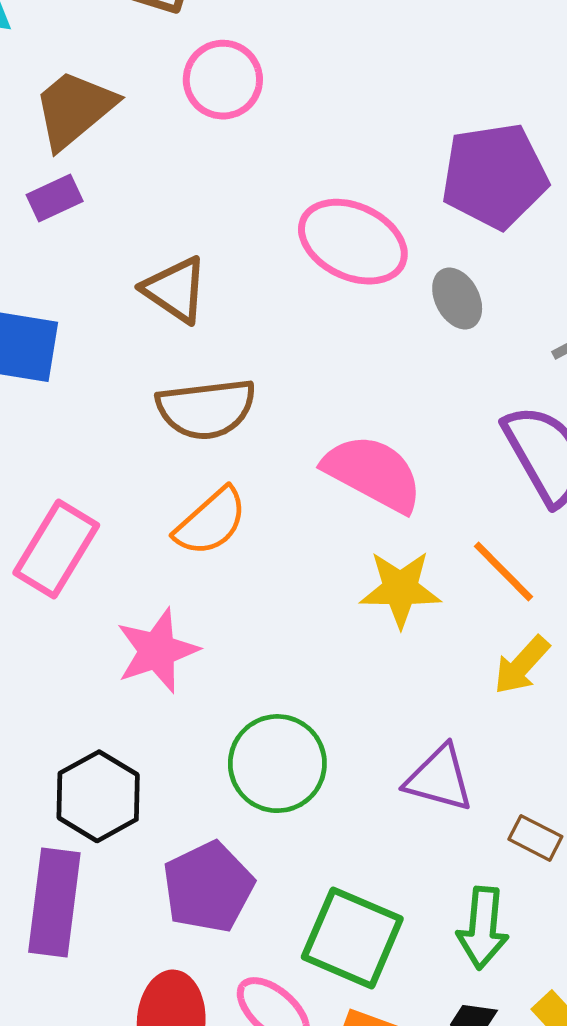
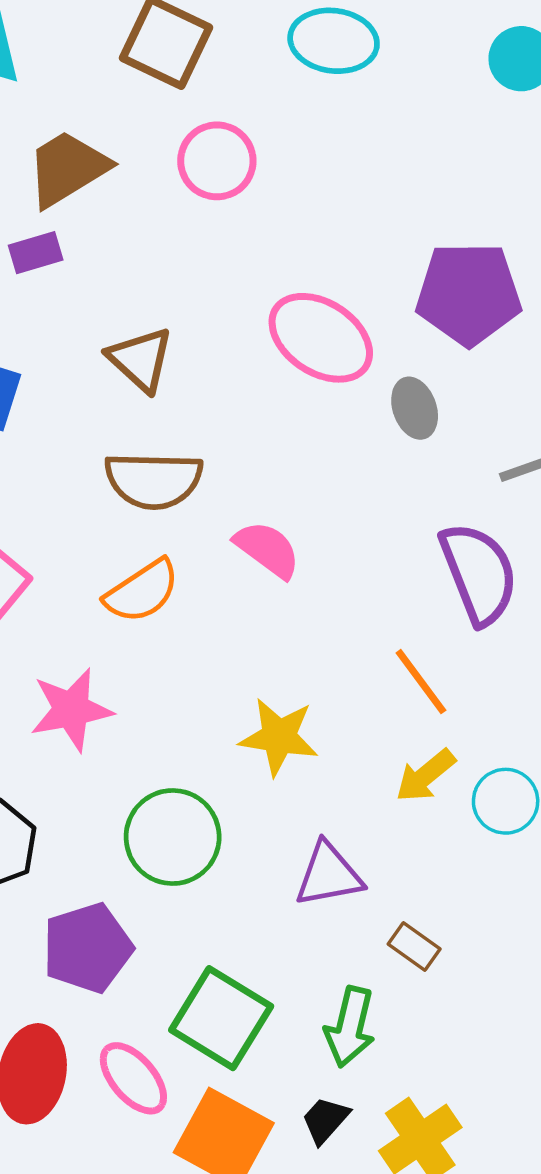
pink semicircle: (373, 473) -> (267, 549), moved, size x0.7
yellow star: (400, 589) -> (279, 737), moved
purple triangle: (439, 778) -> (329, 875), turned -34

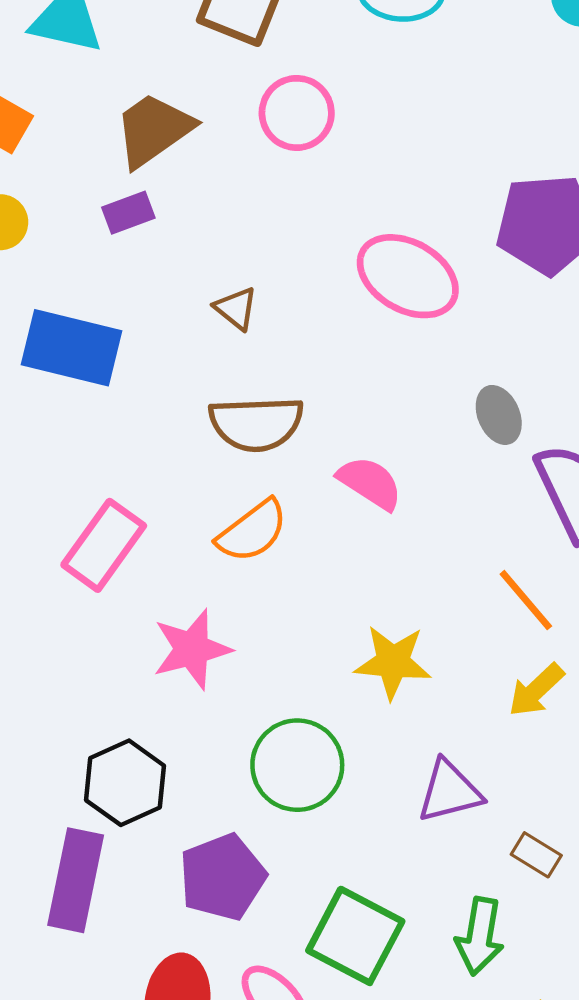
brown triangle: (140, 359) -> (236, 308), size x0.7
gray ellipse: (415, 408) -> (499, 415), moved

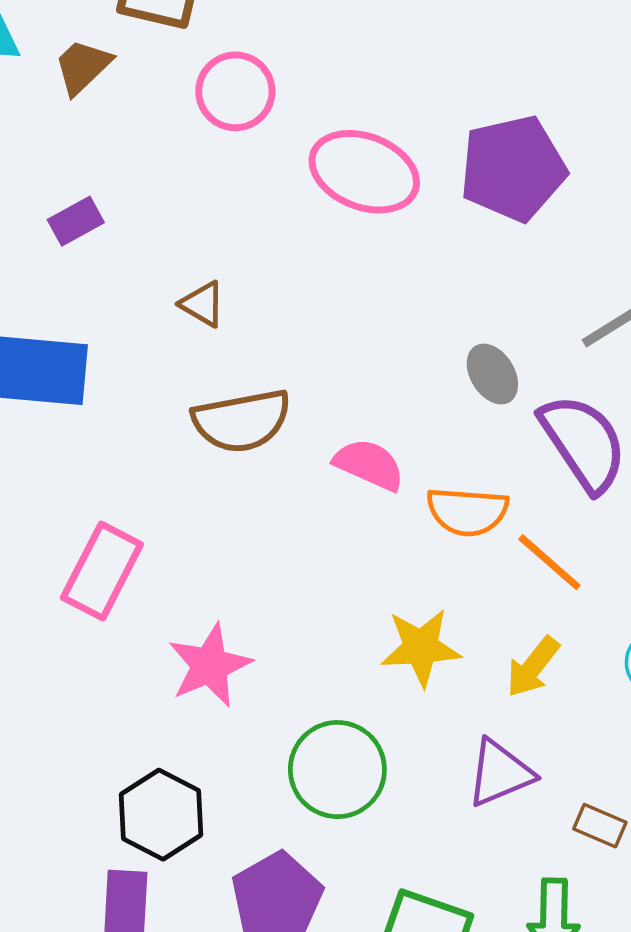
brown trapezoid: (154, 130) -> (83, 67), moved, size x0.7
pink ellipse: (408, 276) -> (364, 172), moved
orange semicircle: (252, 531) -> (467, 511), moved, turned 50
yellow arrow: (536, 690) -> (533, 667), moved

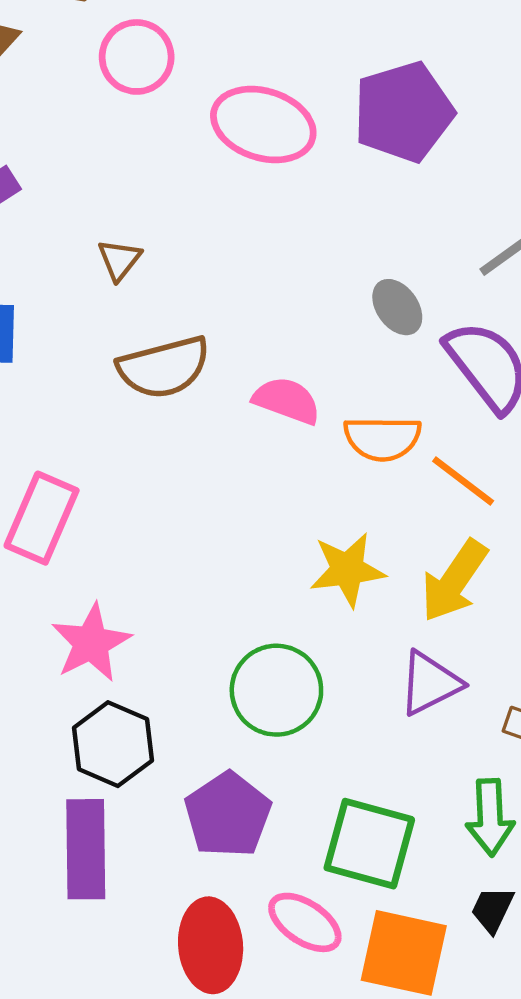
brown triangle: (203, 304) -> (119, 260), turned 42
pink star: (210, 665) -> (91, 643), moved
yellow arrow: (533, 667) -> (454, 581), size x1.4

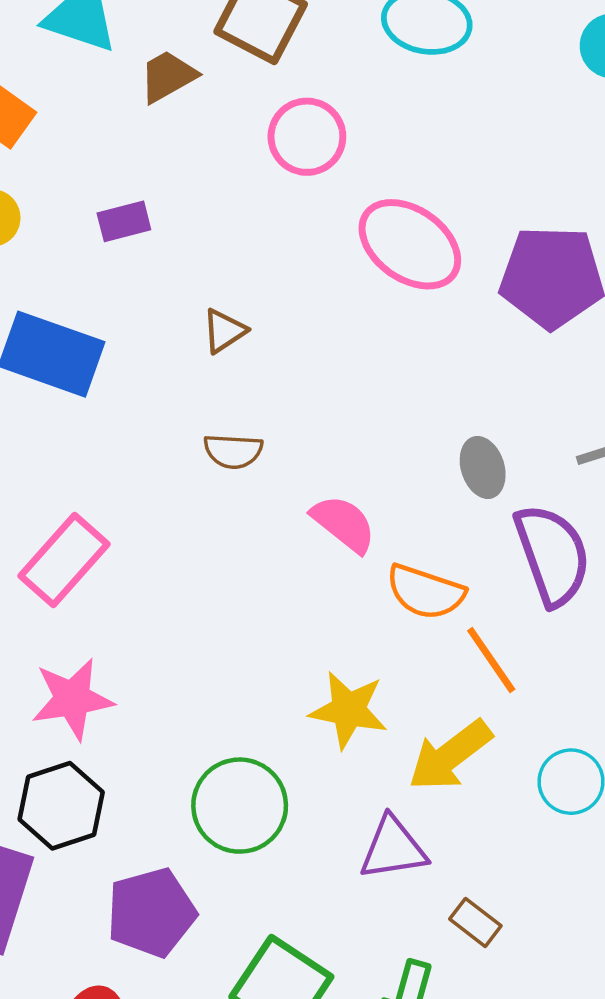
brown semicircle: (164, 367) -> (233, 451), size x0.6

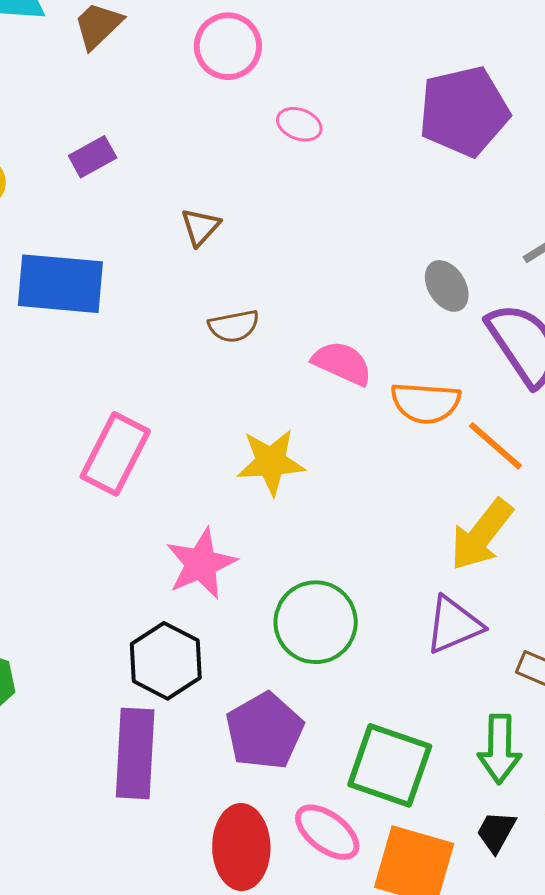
pink ellipse: (410, 244) -> (299, 124), moved, size x0.5
pink star: (72, 699) -> (201, 564), moved
yellow star: (348, 710) -> (271, 462), moved

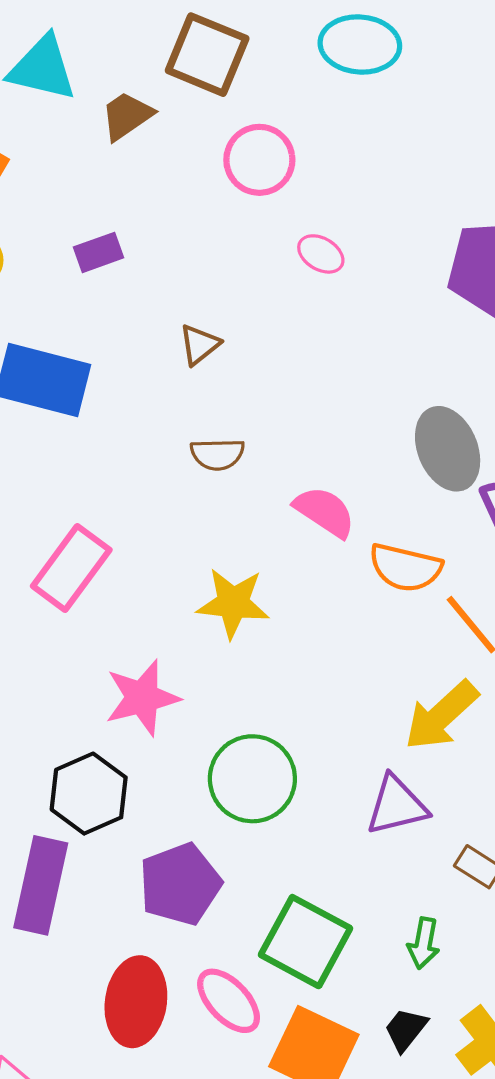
gray ellipse: (447, 286) -> (448, 449), size x1.5
green arrow: (500, 749) -> (424, 943), size x0.7

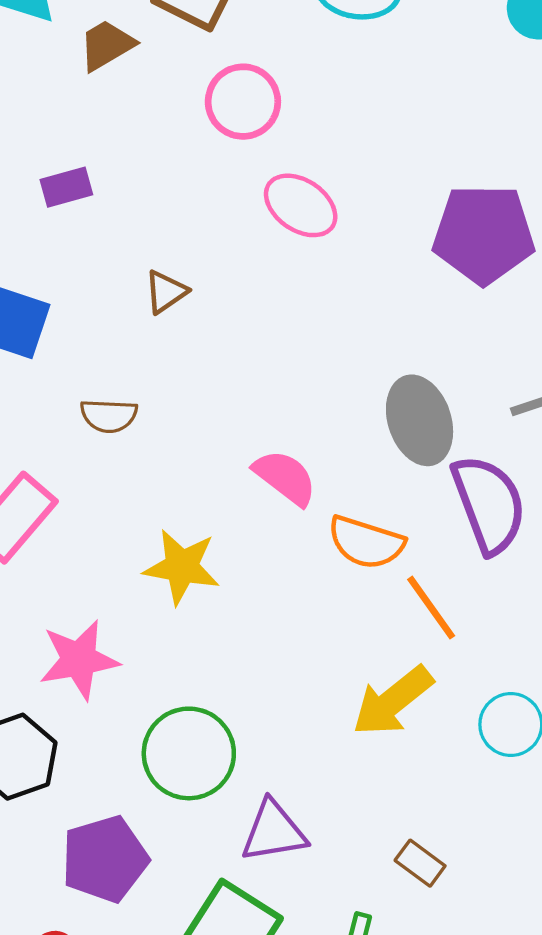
pink ellipse: (321, 254) -> (301, 205), size x1.5
brown semicircle: (217, 454) -> (109, 416), moved
purple triangle: (397, 805) -> (274, 831), moved

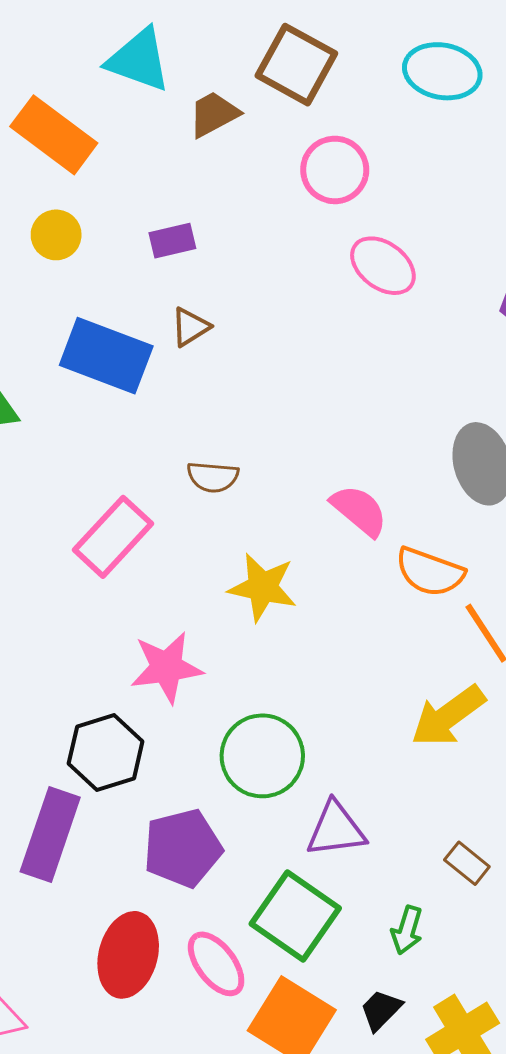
brown triangle: (166, 292) -> (190, 327), moved
brown semicircle: (109, 416) -> (213, 477), moved

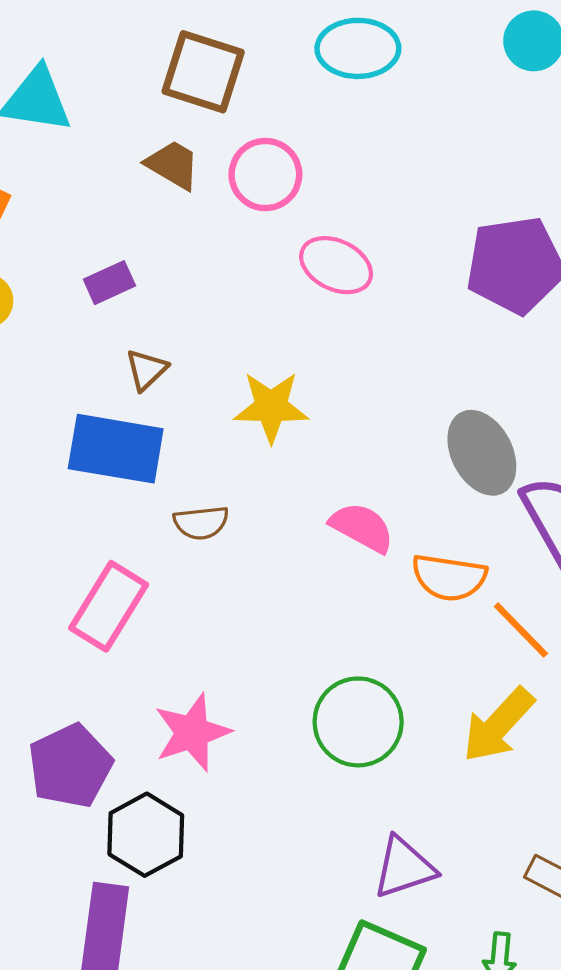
brown trapezoid: (214, 114) -> (173, 165), moved, turned 70
blue rectangle: (106, 356) -> (116, 449), moved
yellow star: (263, 587) -> (271, 407), moved
green circle: (262, 756) -> (358, 722), moved
purple pentagon: (183, 848) -> (70, 766), moved

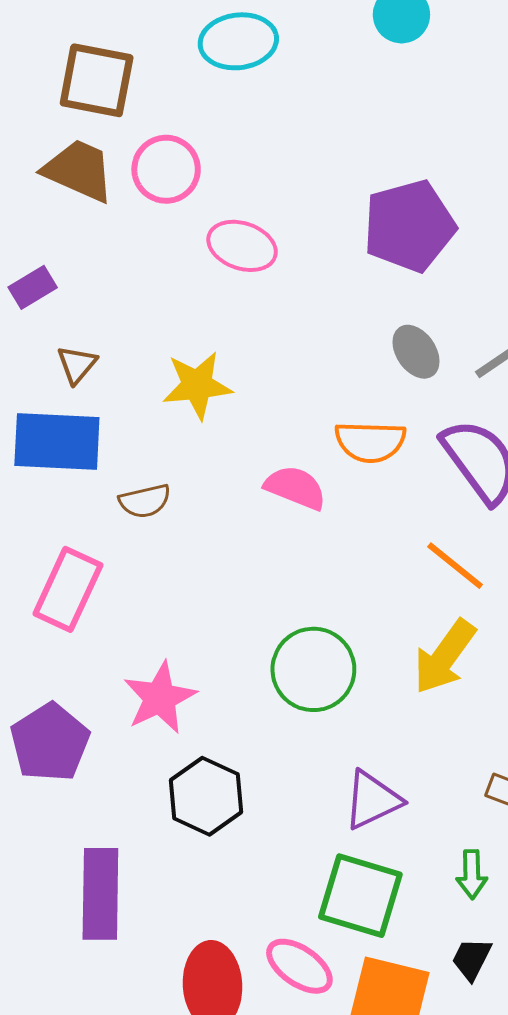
brown trapezoid: (173, 165) -> (79, 170), size x1.4
gray ellipse: (482, 453) -> (416, 352), moved, size x0.7
orange semicircle: (449, 577) -> (370, 442), moved
black hexagon: (146, 835) -> (206, 796), moved

